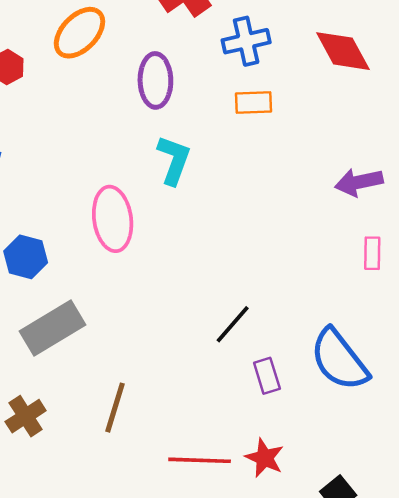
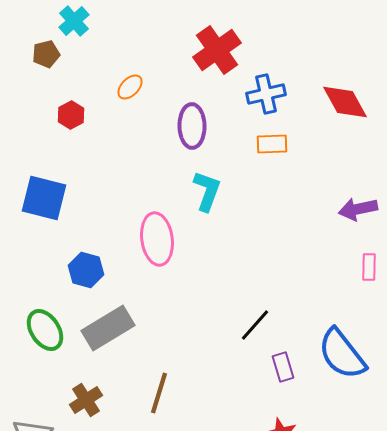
orange ellipse: (79, 33) -> (130, 87), size x0.6

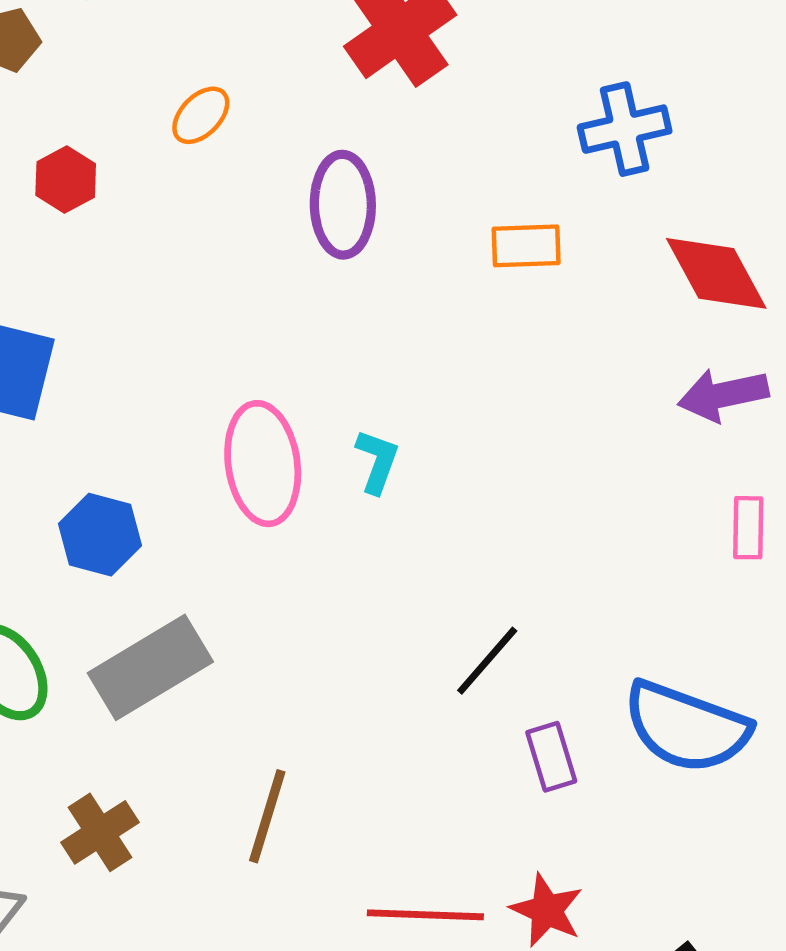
blue cross: (266, 94) -> (625, 129), moved
red diamond: (345, 102) -> (716, 273), moved
cyan L-shape: (207, 191) -> (377, 461), moved, size x0.7
blue semicircle: (342, 354) -> (686, 727), turned -32

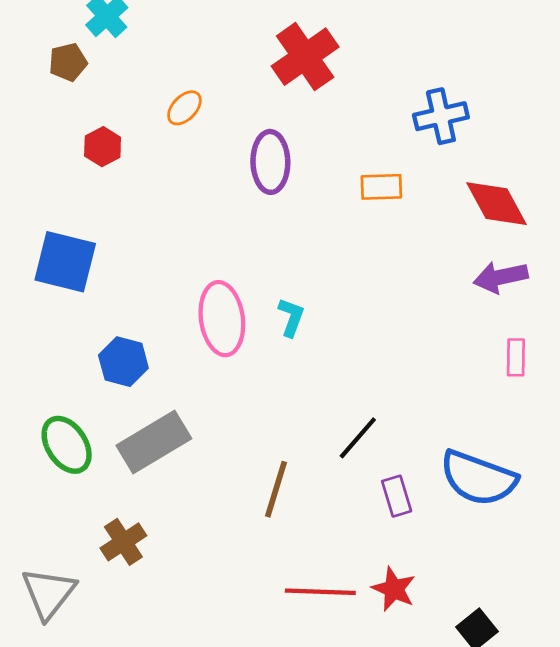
brown line: (267, 816) -> (276, 489), moved

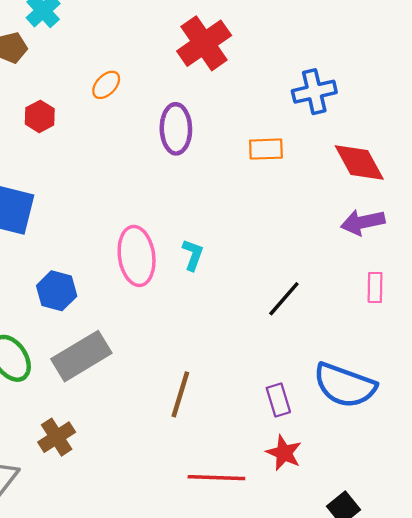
black line: (358, 438) -> (284, 299), moved
red star: (394, 589) -> (284, 453), moved

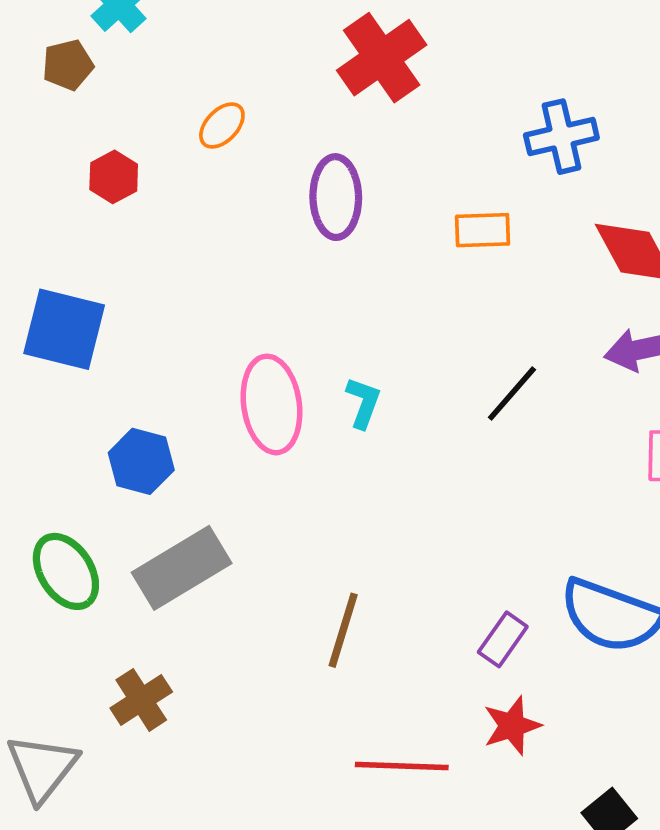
black line: (284, 299) -> (512, 393), moved
purple rectangle: (278, 400) -> (503, 639), turned 52
red star: (284, 453) -> (512, 726), turned 30

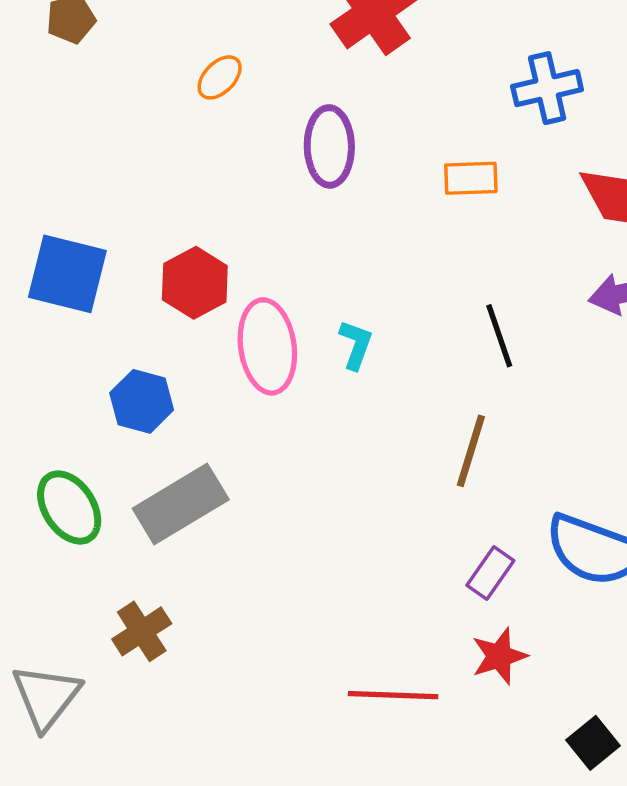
red hexagon: (114, 177) -> (195, 283), moved, size x1.4
black line: (512, 393) -> (499, 336), turned -60
brown line: (343, 630) -> (471, 451), moved

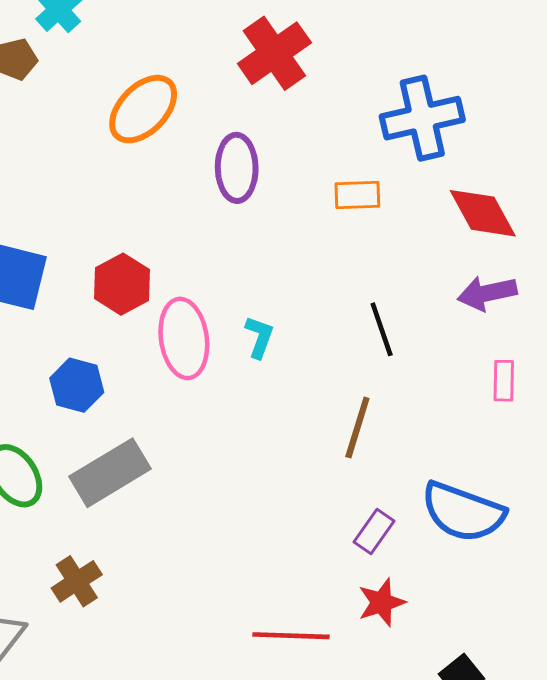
orange ellipse: (220, 77) -> (143, 109), size x1.8
blue cross: (547, 88) -> (422, 118), size x1.4

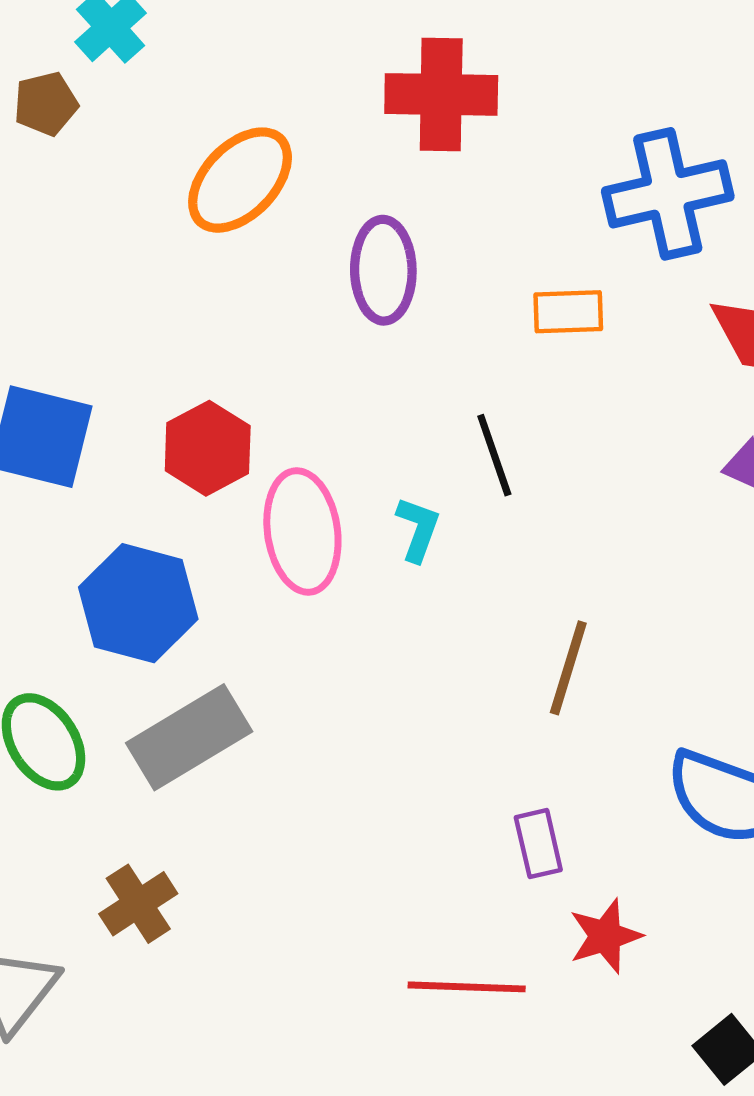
red cross: (274, 53) -> (441, 94), turned 36
black line: (382, 329) -> (494, 455), moved
blue hexagon: (77, 385) -> (138, 603), size x1.4
purple rectangle: (374, 532) -> (538, 844), moved, turned -48

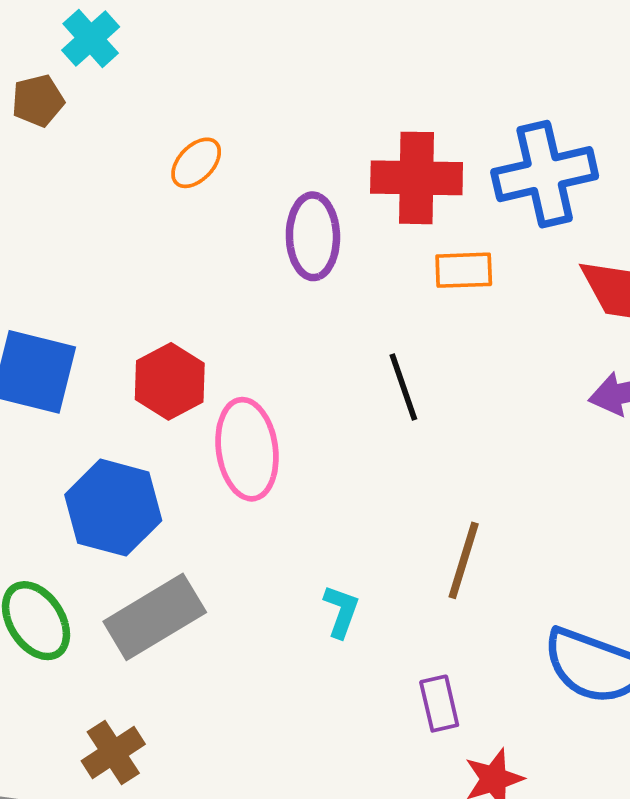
red cross: (441, 94) -> (417, 178), moved
orange ellipse: (240, 180) -> (196, 163), size x0.6
cyan L-shape: (418, 529) -> (341, 611), moved

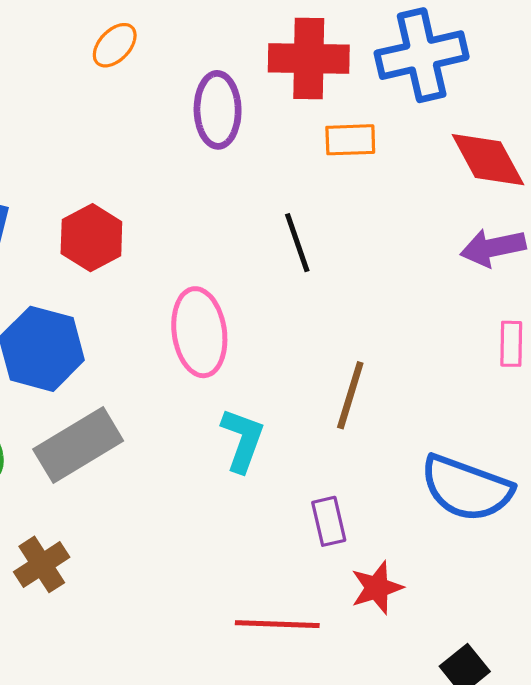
pink ellipse: (247, 449) -> (199, 332), moved
cyan L-shape: (341, 611) -> (242, 440), size x1.4

